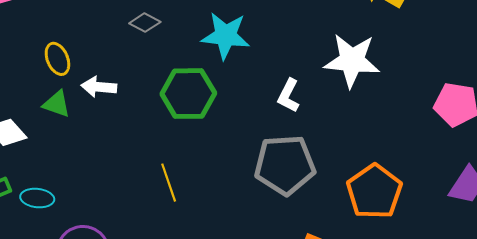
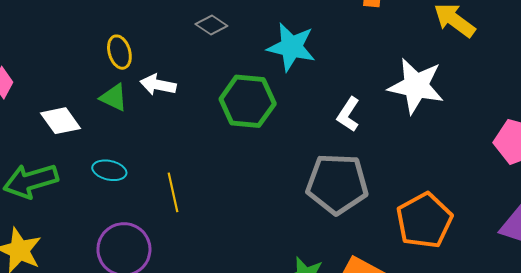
yellow line: (169, 183) -> (173, 192), moved
cyan ellipse: (37, 198) -> (109, 170), moved

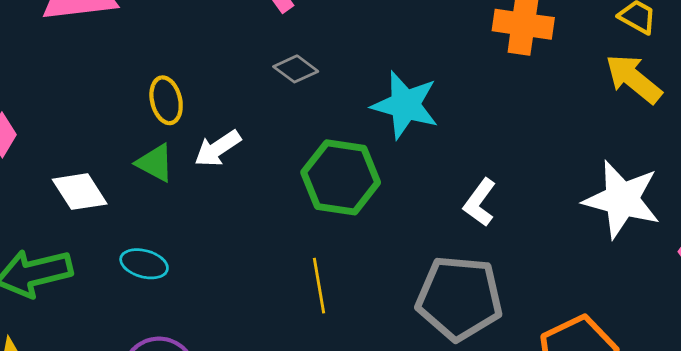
white arrow: (158, 85) -> (218, 148), turned -48
white star: (416, 86) -> (622, 199), moved
yellow line: (173, 192) -> (319, 286), moved

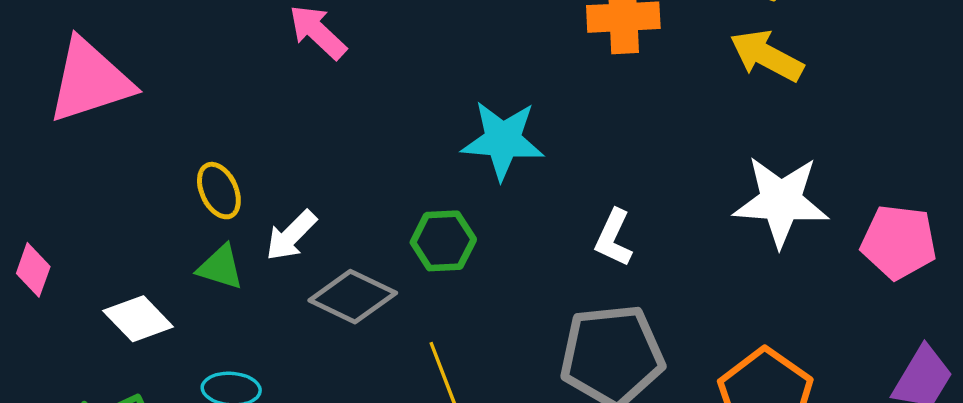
gray diamond: (296, 69) -> (353, 297), moved, size x1.6
green hexagon: (341, 177) -> (443, 241), size x0.7

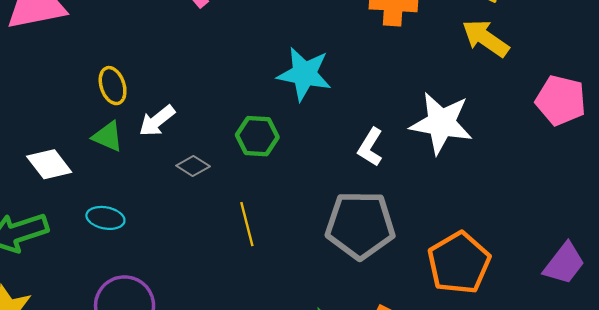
white star: (781, 201) -> (441, 123), moved
pink pentagon: (899, 242) -> (561, 100), moved
gray diamond: (353, 297) -> (193, 166), size x0.6

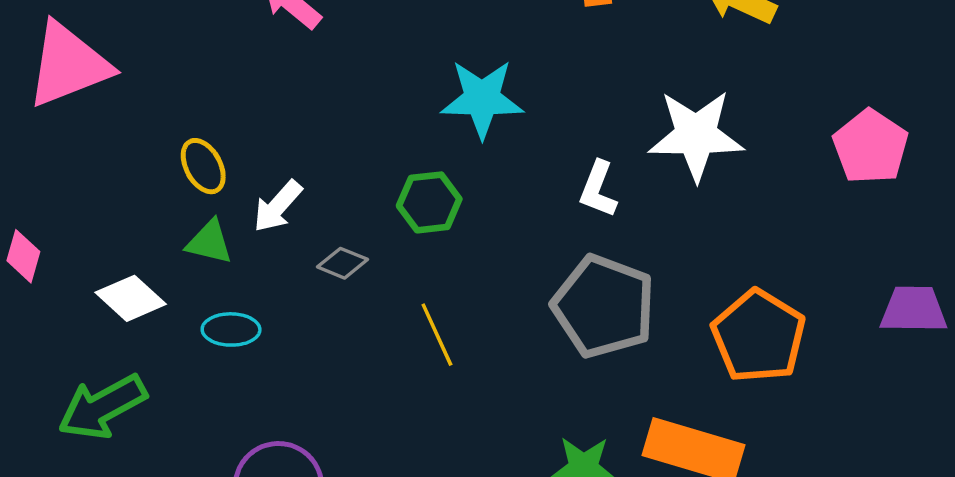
pink pentagon: (561, 100) -> (871, 147), moved, turned 30
cyan ellipse: (105, 218) -> (231, 329), moved
gray pentagon: (360, 225) -> (604, 306), turned 30
purple trapezoid: (564, 264) -> (914, 310), turned -117

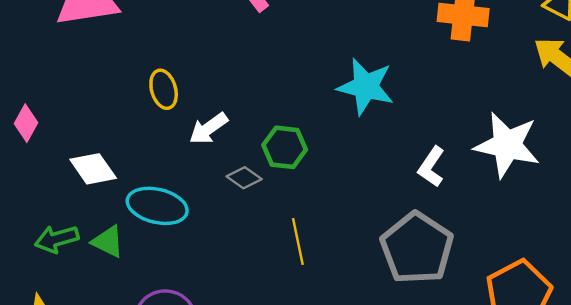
green hexagon: (429, 202) -> (285, 147), moved
green triangle: (209, 242) -> (108, 242), moved
cyan ellipse: (231, 329) -> (157, 206), size x1.5
green arrow: (102, 407) -> (57, 239), size x0.7

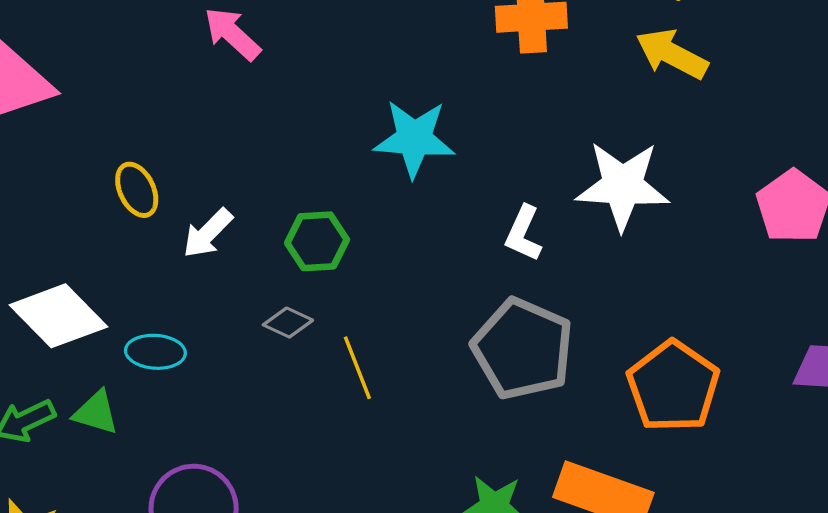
white diamond: (93, 169) -> (58, 316), size x1.4
gray diamond: (244, 178) -> (288, 323), moved
cyan ellipse: (157, 206) -> (155, 352), size x0.7

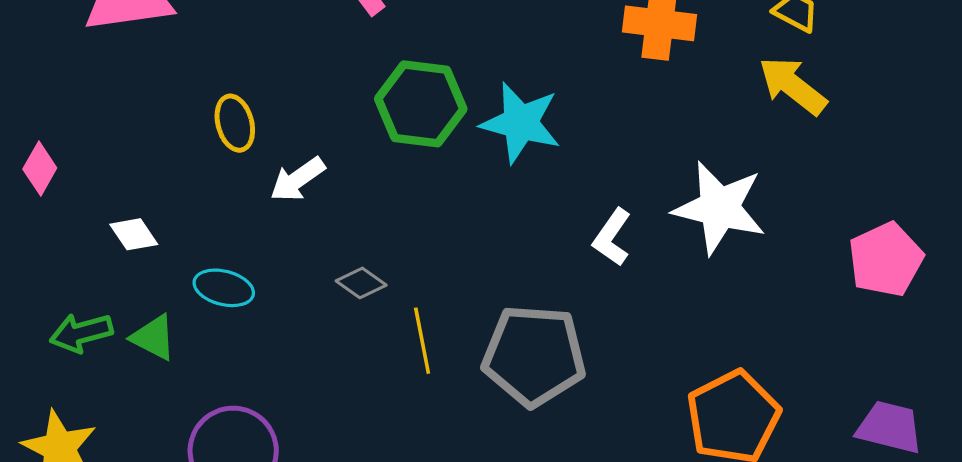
green hexagon: (317, 241) -> (421, 104), moved, size x1.4
white diamond: (58, 316) -> (134, 234), size x0.5
gray pentagon: (523, 349) -> (534, 356), moved, turned -30

